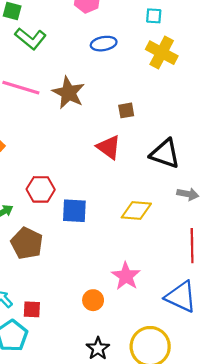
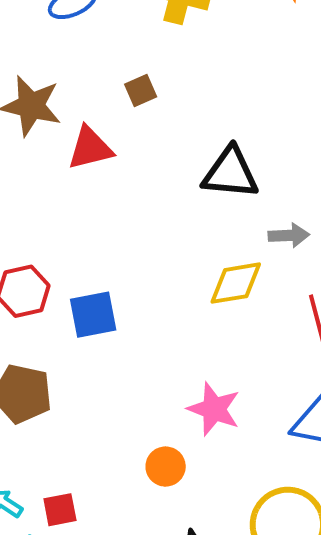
brown square: (126, 110) -> (141, 91), moved
red triangle: (109, 147) -> (90, 148), moved, turned -36
yellow diamond: (136, 211) -> (236, 283), moved

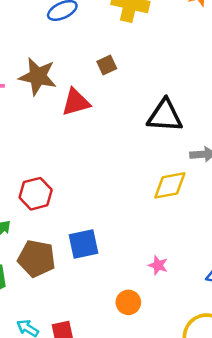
blue square: (93, 315) -> (84, 244), moved
pink star: (214, 409) -> (158, 265), size x0.6

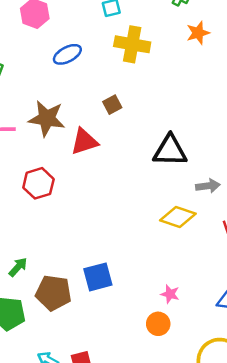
yellow diamond: (170, 185) -> (178, 217), turned 32
red hexagon: (36, 194) -> (38, 183), moved
orange circle: (128, 302) -> (158, 324), moved

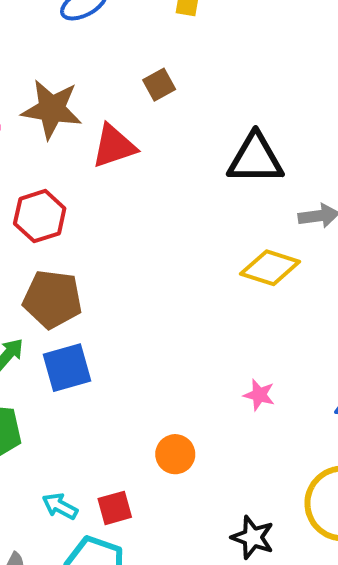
blue square: (98, 277) -> (67, 368), moved
brown pentagon: (53, 293) -> (52, 299), moved
orange circle: (158, 324) -> (175, 454), moved

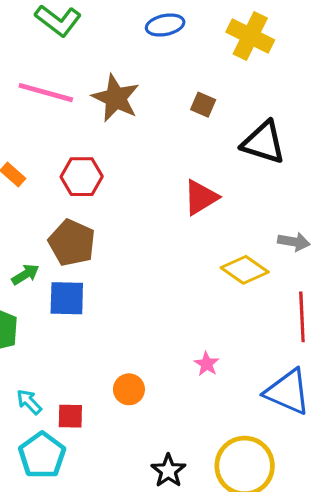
brown square: (159, 85) -> (203, 105), turned 35
red triangle: (114, 146) -> (201, 197), moved, turned -30
black triangle: (255, 159) -> (263, 142), moved

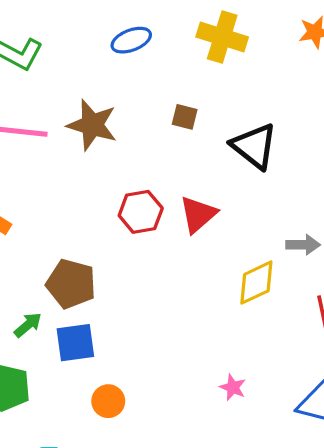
black triangle: (263, 142) -> (254, 146), turned 30
red hexagon: (82, 177) -> (141, 212), moved
yellow diamond: (245, 270) -> (256, 283), turned -51
orange circle: (129, 389) -> (108, 401), moved

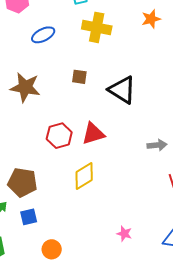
red triangle: (198, 214) -> (93, 134), turned 30
yellow diamond: (256, 283) -> (84, 176), moved
blue square: (75, 343) -> (29, 217), size x0.7

